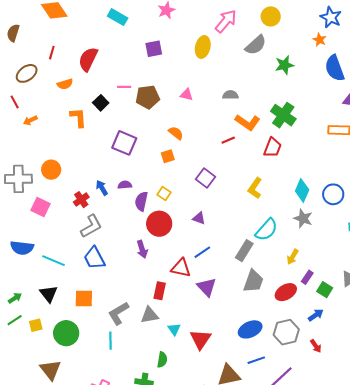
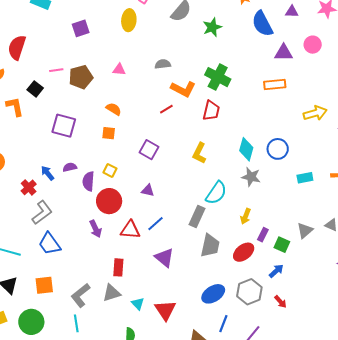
orange square: (168, 156) -> (109, 133), turned 32
red triangle: (181, 268) -> (130, 230), moved
blue line: (256, 360) -> (223, 324), turned -42

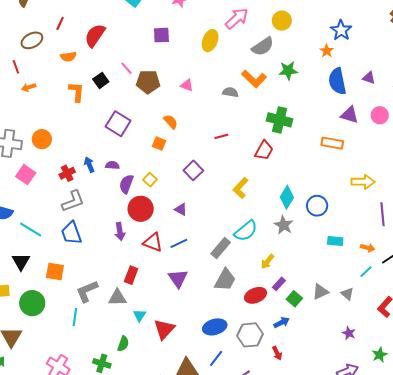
pink line: (56, 70) -> (126, 68), turned 40
green cross: (218, 77) -> (280, 120), turned -30
orange L-shape: (183, 89) -> (254, 79), moved

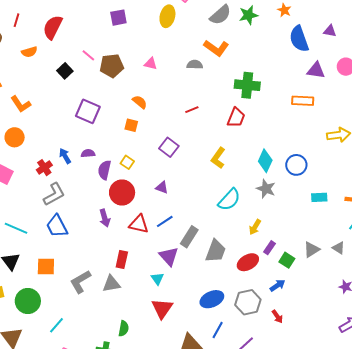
green star: (288, 71) -> (248, 15), moved
orange L-shape: (76, 92) -> (21, 104), moved, turned 150
gray rectangle: (221, 248) -> (189, 237), moved
cyan triangle: (140, 315) -> (157, 279), moved
cyan line: (75, 317) -> (56, 325), moved, turned 42

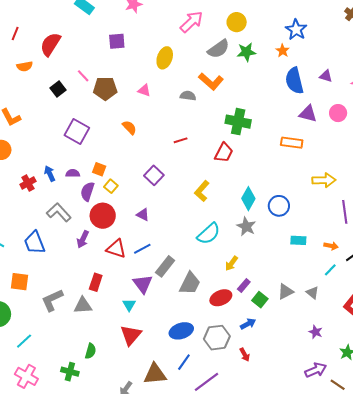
yellow ellipse: (167, 16) -> (165, 58), moved
orange square: (131, 125) -> (99, 169), moved
gray L-shape: (54, 194) -> (59, 212), moved, turned -110
purple arrow: (105, 218) -> (83, 239), turned 36

